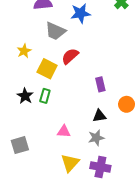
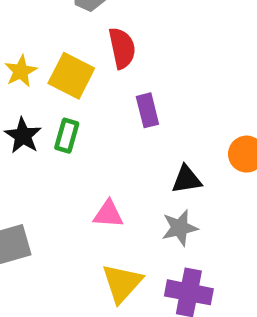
yellow star: (24, 51) -> (21, 71), moved
red semicircle: (70, 56) -> (122, 48), turned 120
purple rectangle: (100, 84) -> (147, 110), moved

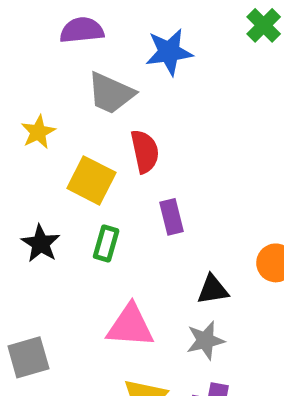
yellow star: (21, 71) -> (38, 132), moved
green rectangle: (67, 136) -> (106, 243), moved
pink triangle: (108, 214) -> (130, 326), size x1.5

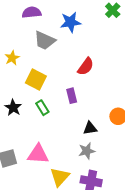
red semicircle: (145, 151) -> (86, 67), moved, turned 48
green rectangle: (106, 243) -> (42, 108), turned -48
pink triangle: (130, 326) -> (38, 154), moved

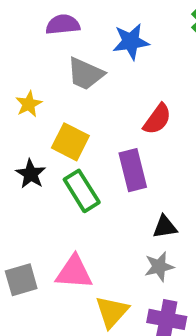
purple rectangle: (72, 96) -> (133, 170), size x1.5
black star: (13, 108) -> (31, 174), moved
green rectangle: (42, 108) -> (82, 191), size x1.5

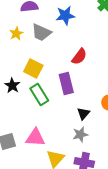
yellow star: (29, 104) -> (16, 34), moved
black triangle: (165, 227) -> (83, 114), turned -40

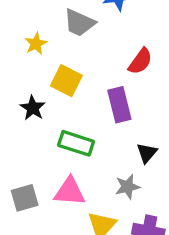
yellow star: (16, 34) -> (36, 44), moved
green rectangle: (39, 94) -> (76, 143), moved, turned -40
gray star: (80, 134) -> (127, 187), moved

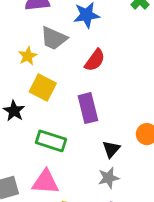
yellow star: (36, 44) -> (28, 56), moved
red semicircle: (140, 61) -> (95, 60), moved
gray star: (127, 187) -> (108, 178), moved

